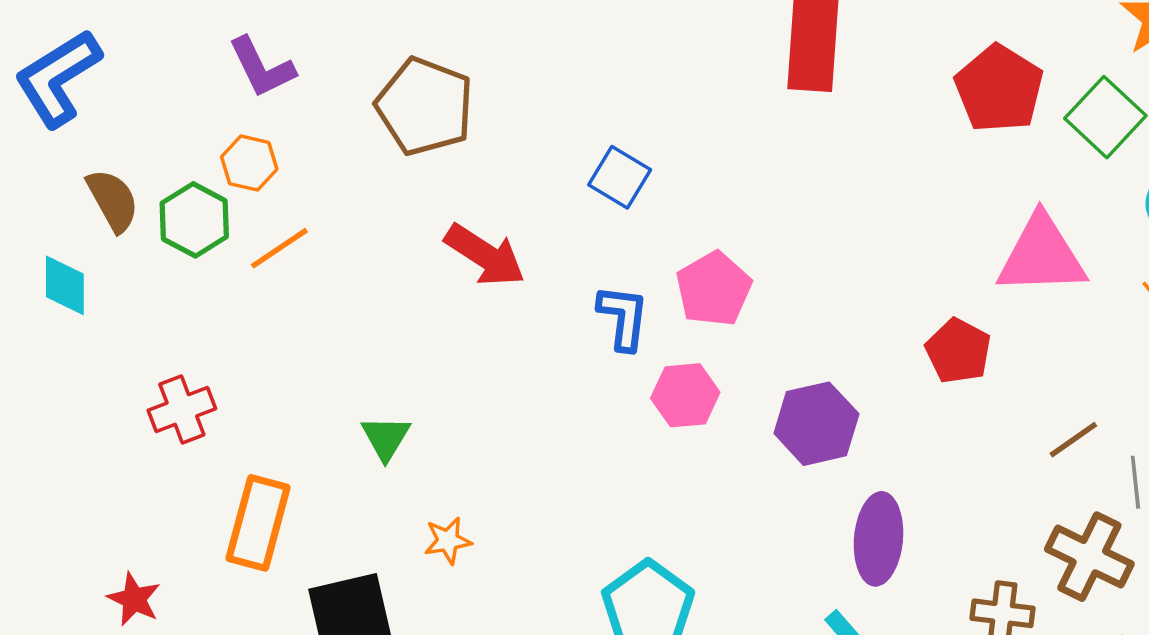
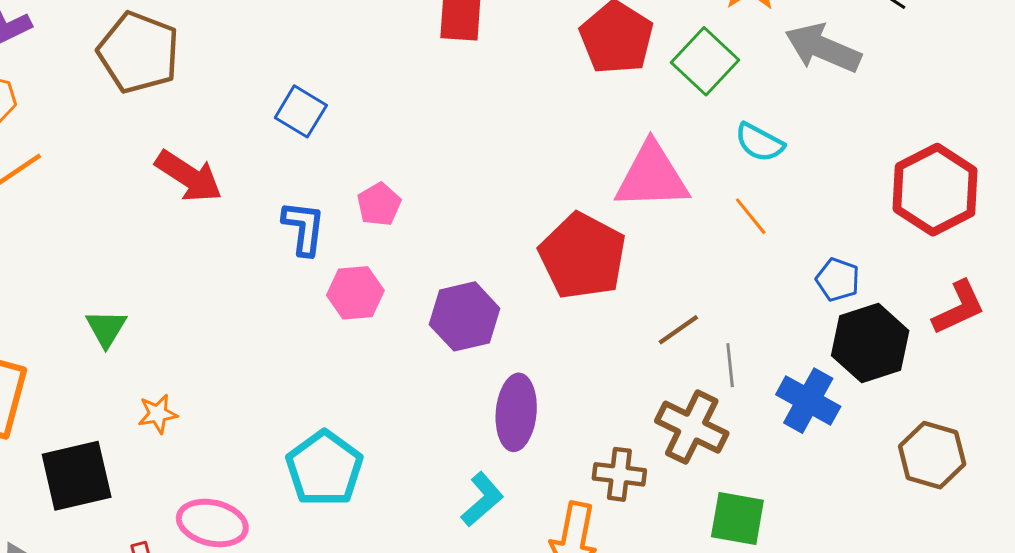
pink pentagon: (714, 289) -> (379, 204), size x0.7
red pentagon: (958, 351) -> (583, 256), size x1.6

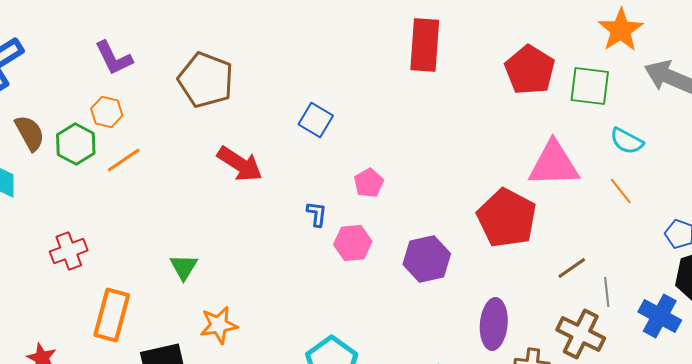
green square: (705, 61) -> (590, 86), turned -36
blue L-shape: (304, 228) -> (317, 214), moved, size x0.7
purple ellipse: (516, 412) -> (494, 324), moved
orange star: (158, 414) -> (219, 325), size x1.4

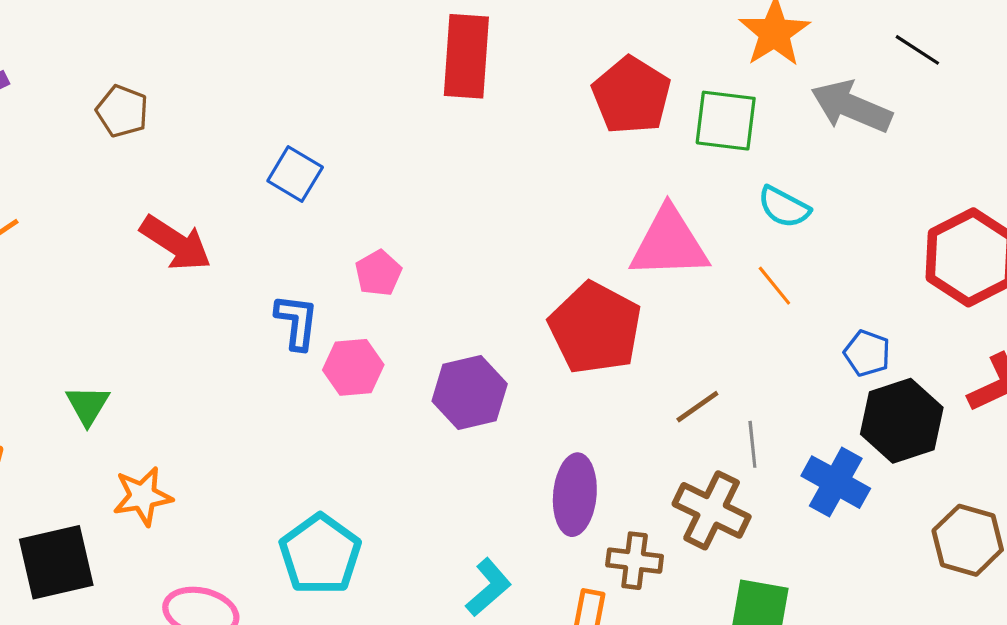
brown pentagon: (206, 80) -> (122, 111), size x0.6
blue L-shape: (317, 214) -> (297, 322), size x1.4

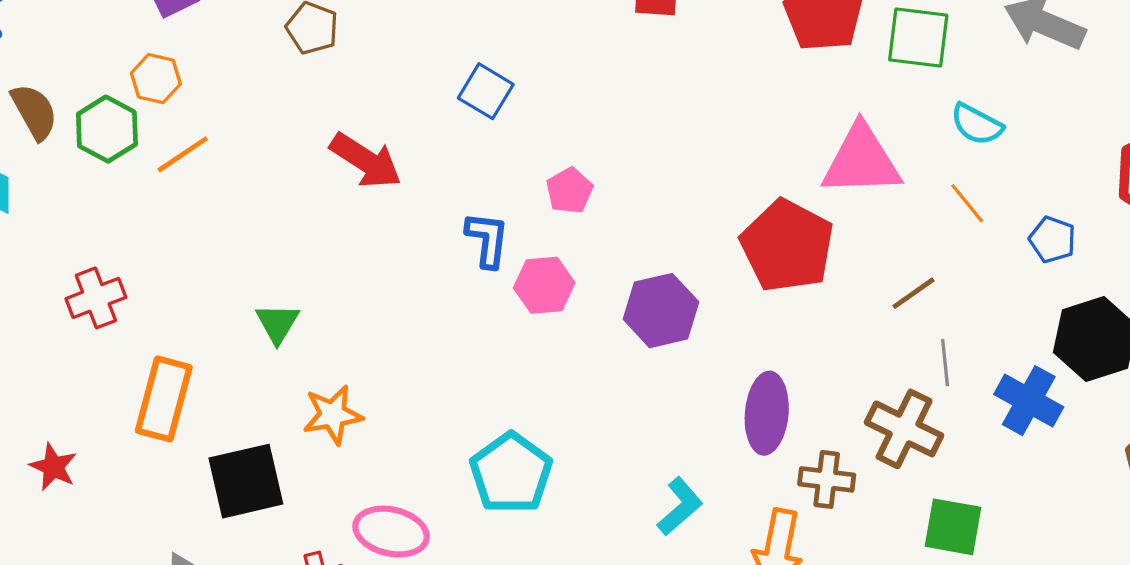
blue pentagon: (867, 353) -> (1052, 240), moved
brown line: (697, 407) -> (913, 293), moved

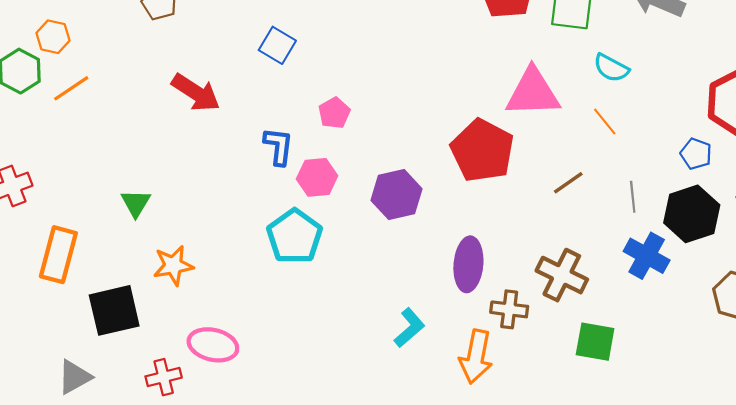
blue pentagon: (1052, 240) -> (696, 154), moved
gray line: (945, 363) -> (633, 197), moved
cyan pentagon: (511, 473) -> (295, 236), moved

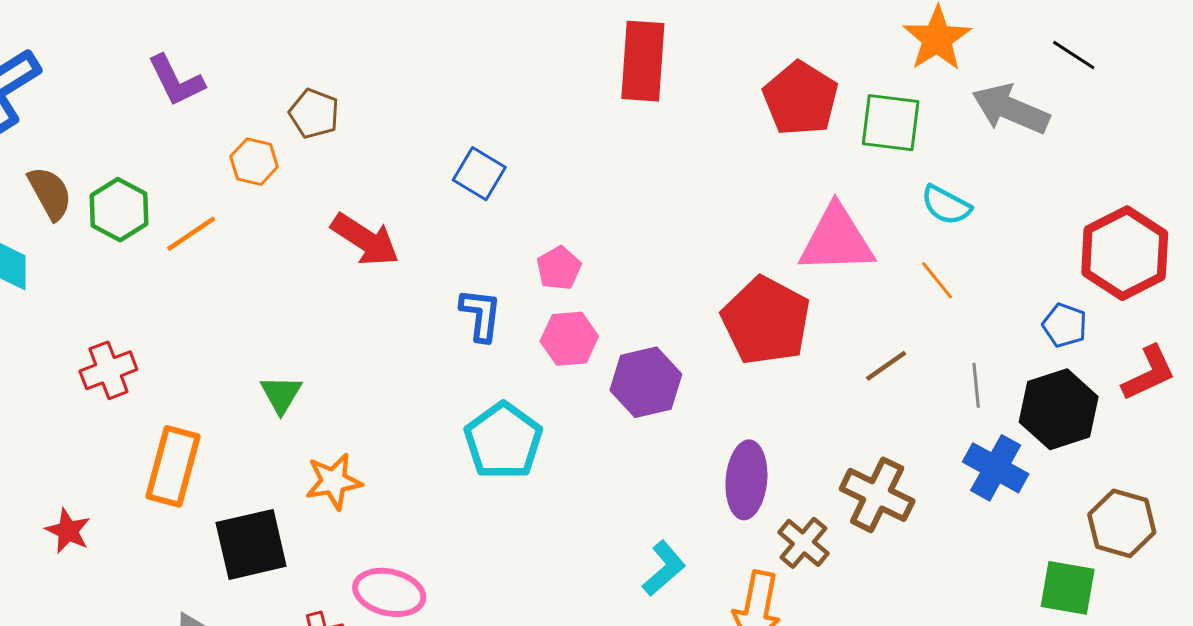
orange hexagon: (53, 37) -> (254, 162), moved
pink hexagon: (317, 177) -> (569, 339), moved
brown cross: (509, 309) -> (803, 543), turned 33
green square: (595, 342) -> (1068, 588), moved

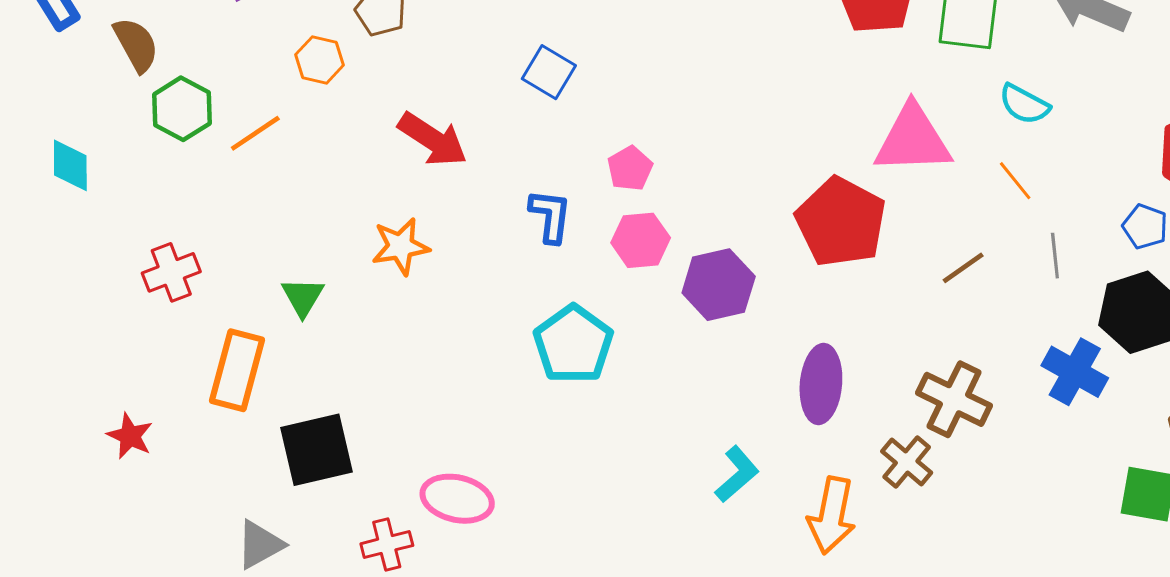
brown semicircle: (50, 193) -> (136, 45), moved
gray line: (976, 385) -> (1055, 256), moved
green triangle: (281, 394) -> (303, 297), moved
orange star: (334, 481) -> (401, 246), moved
brown cross: (803, 543) -> (907, 462), moved

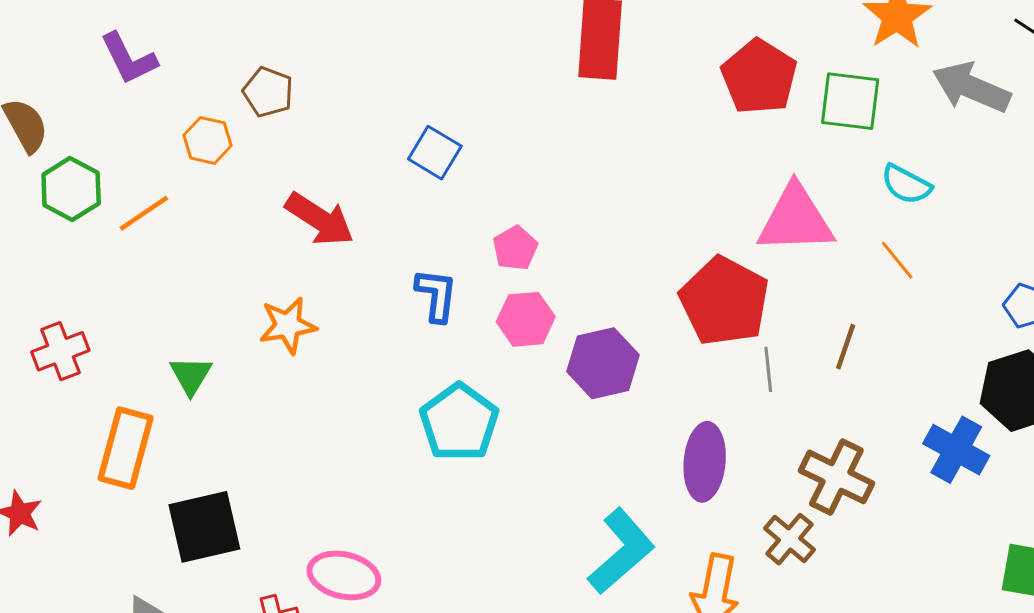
gray line: (1055, 256) -> (768, 369), moved
brown line: (963, 268) -> (846, 347), turned -36
cyan L-shape: (737, 474) -> (621, 551), size x1.5

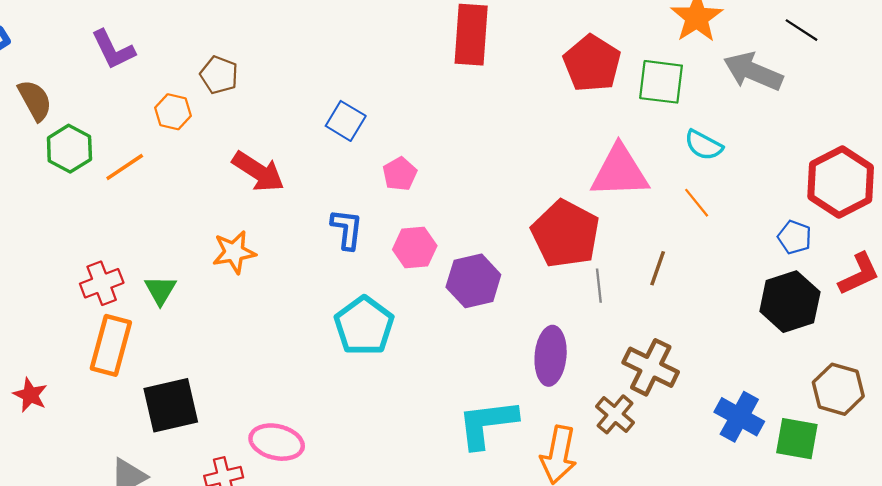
pink pentagon: (515, 248) -> (400, 174), moved
red cross: (60, 351) -> (102, 283), moved
blue cross: (956, 450) -> (739, 417), moved
cyan L-shape: (621, 551) -> (487, 424), turned -146

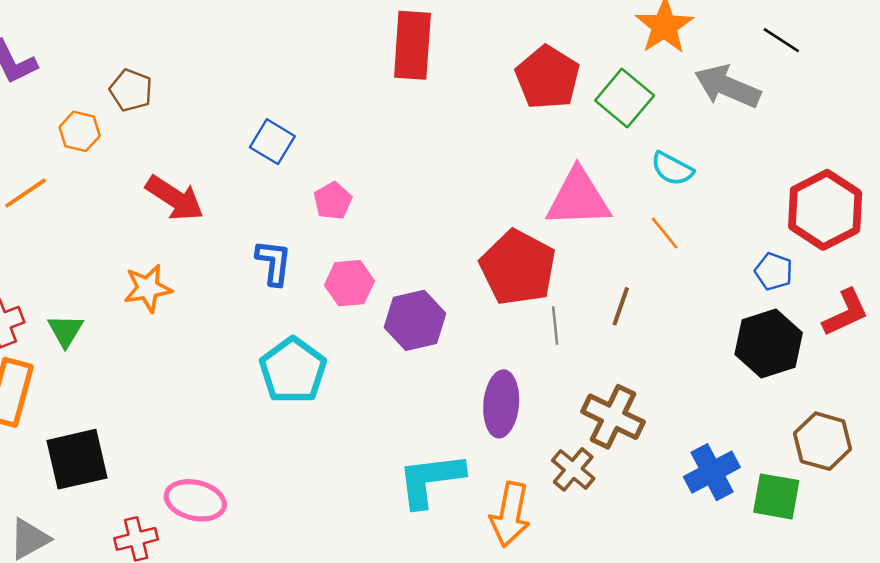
green square: (661, 82) -> (625, 98), turned 33
blue cross: (739, 417) -> (712, 472), turned 33

